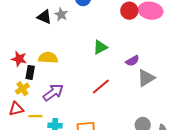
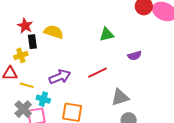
black rectangle: (30, 72) -> (32, 42), turned -32
gray triangle: (146, 78) -> (120, 97), moved
purple arrow: (53, 92) -> (60, 77), moved

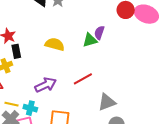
yellow semicircle: (54, 32) -> (55, 44), moved
purple semicircle: (135, 56) -> (99, 33), moved, turned 128
yellow line: (27, 85) -> (11, 104), moved

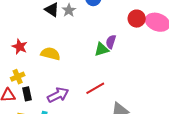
yellow semicircle: (55, 44) -> (50, 54), moved
black rectangle: (16, 51) -> (27, 94), moved

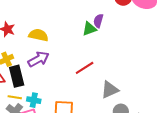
black rectangle: (27, 94) -> (17, 76), size x1.5
purple arrow: (58, 95) -> (39, 59), moved

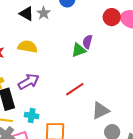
yellow semicircle: (38, 35) -> (28, 47), moved
cyan cross: (34, 100) -> (32, 116), moved

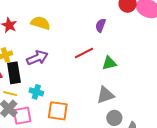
green triangle: (79, 50) -> (109, 63), moved
red line: (75, 89) -> (84, 53), moved

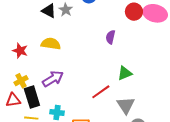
red line: (84, 53) -> (101, 92), moved
gray triangle: (105, 95) -> (126, 105), turned -36

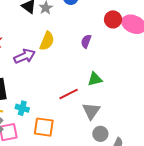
yellow semicircle: (51, 44) -> (47, 41), moved, turned 96
purple arrow: (53, 79) -> (25, 56), moved

